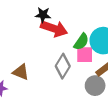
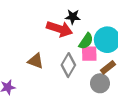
black star: (43, 15) -> (73, 17), moved
brown triangle: (21, 72) -> (36, 61), moved

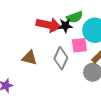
black star: (73, 17) -> (65, 26), moved
green semicircle: (86, 41) -> (75, 17), moved, turned 42

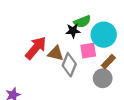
red arrow: (49, 25) -> (36, 48), moved, turned -60
brown triangle: (29, 58) -> (56, 53), moved

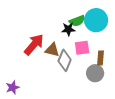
cyan circle: (104, 35) -> (96, 20), moved
brown rectangle: (108, 62) -> (101, 58), turned -40

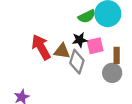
black star: (68, 29) -> (80, 40), moved
red arrow: (34, 45) -> (41, 47), turned -65

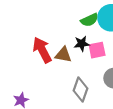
gray diamond: (77, 62) -> (80, 90), moved

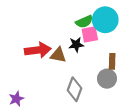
red arrow: (42, 50) -> (38, 50), turned 110
pink square: (97, 50) -> (90, 34), moved

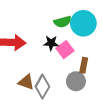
pink square: (90, 34) -> (65, 50), moved, turned -35
brown triangle: (58, 55) -> (26, 82), moved

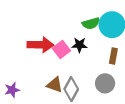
pink square: (65, 50) -> (61, 49), moved
brown rectangle: (84, 65) -> (113, 56), moved

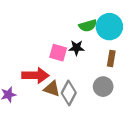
red arrow: (40, 45) -> (35, 75), moved
pink square: (61, 49) -> (58, 53), turned -36

